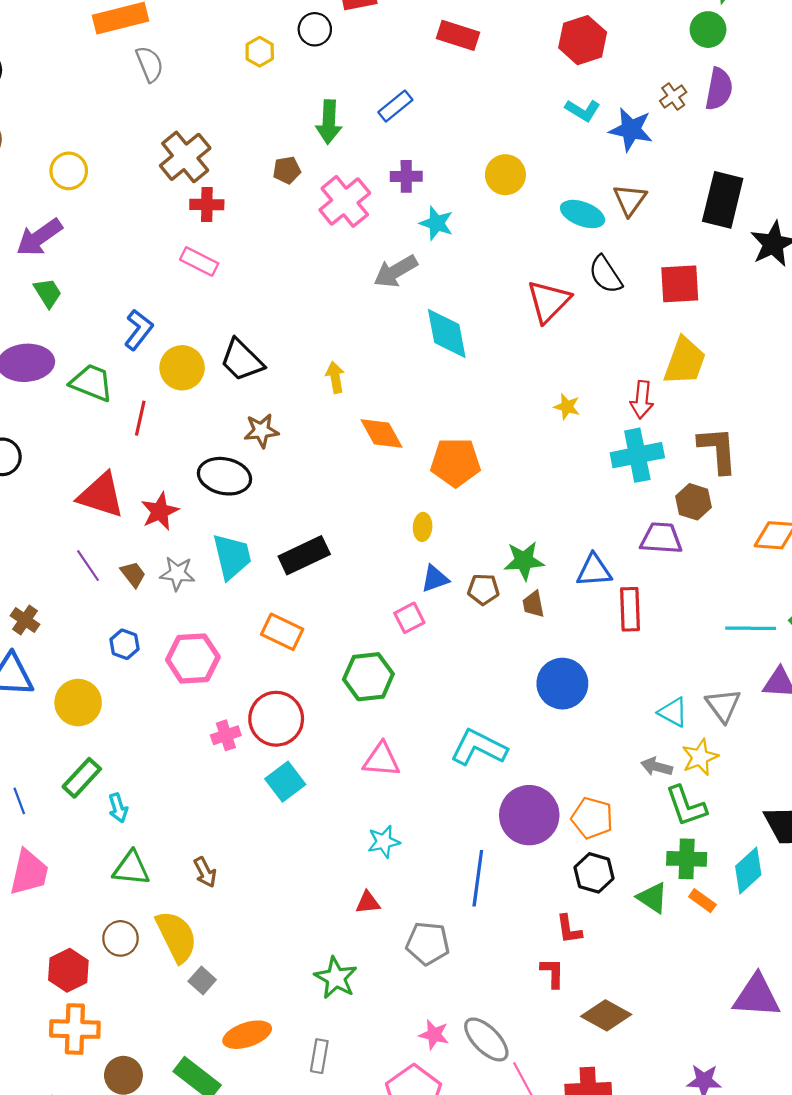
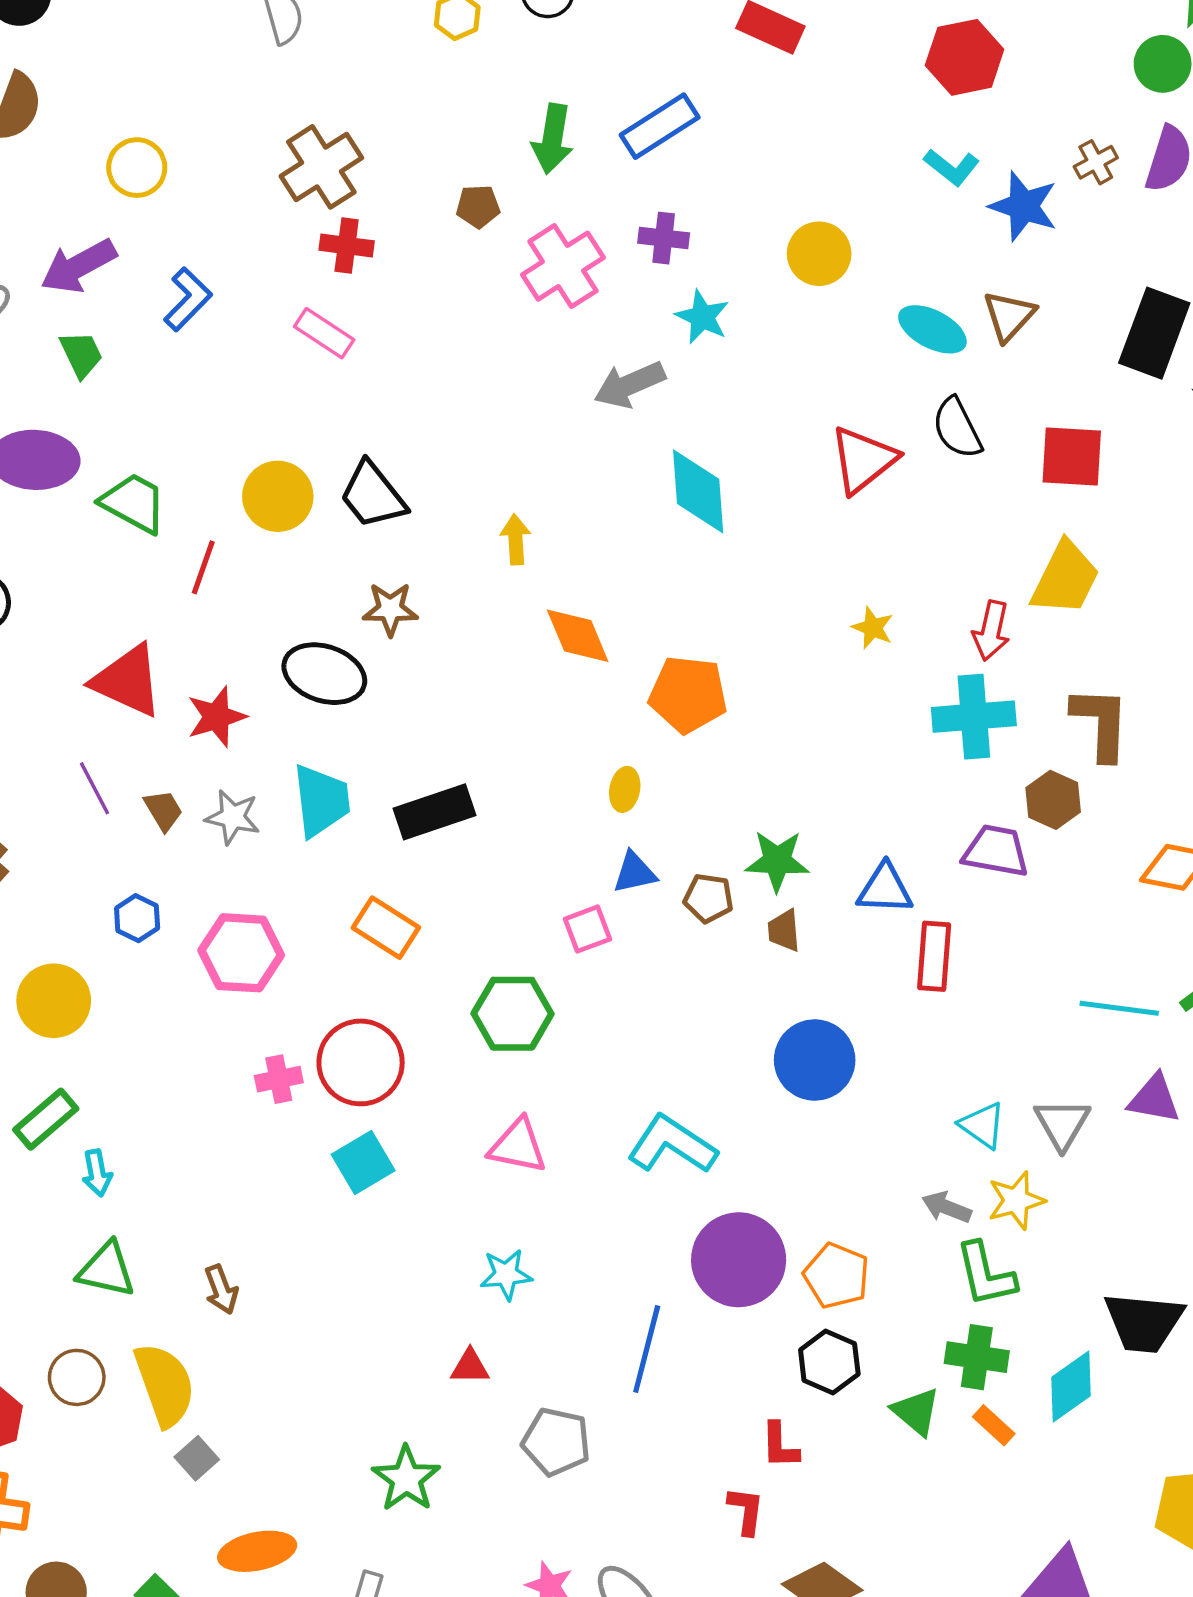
blue rectangle: (395, 106) -> (660, 126), size x1.4
blue L-shape: (139, 330) -> (188, 299), moved

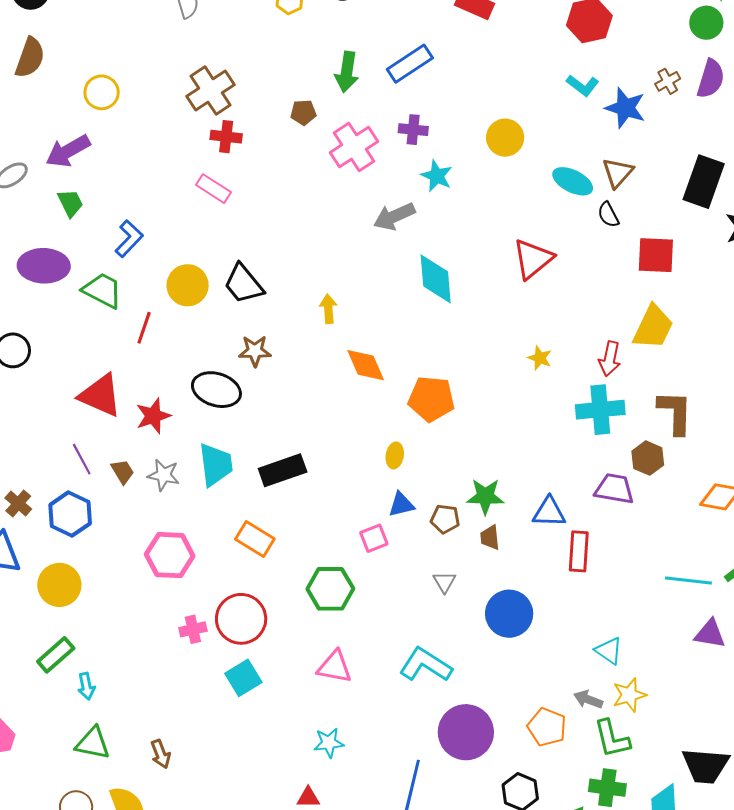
blue L-shape: (188, 299) -> (129, 239), moved
black semicircle: (957, 428) -> (608, 215), moved, size x0.7
blue hexagon: (137, 918) -> (70, 514), moved, size x1.6
gray triangle: (1062, 1124) -> (444, 582), moved, size x0.7
orange pentagon: (836, 1276) -> (547, 727), moved

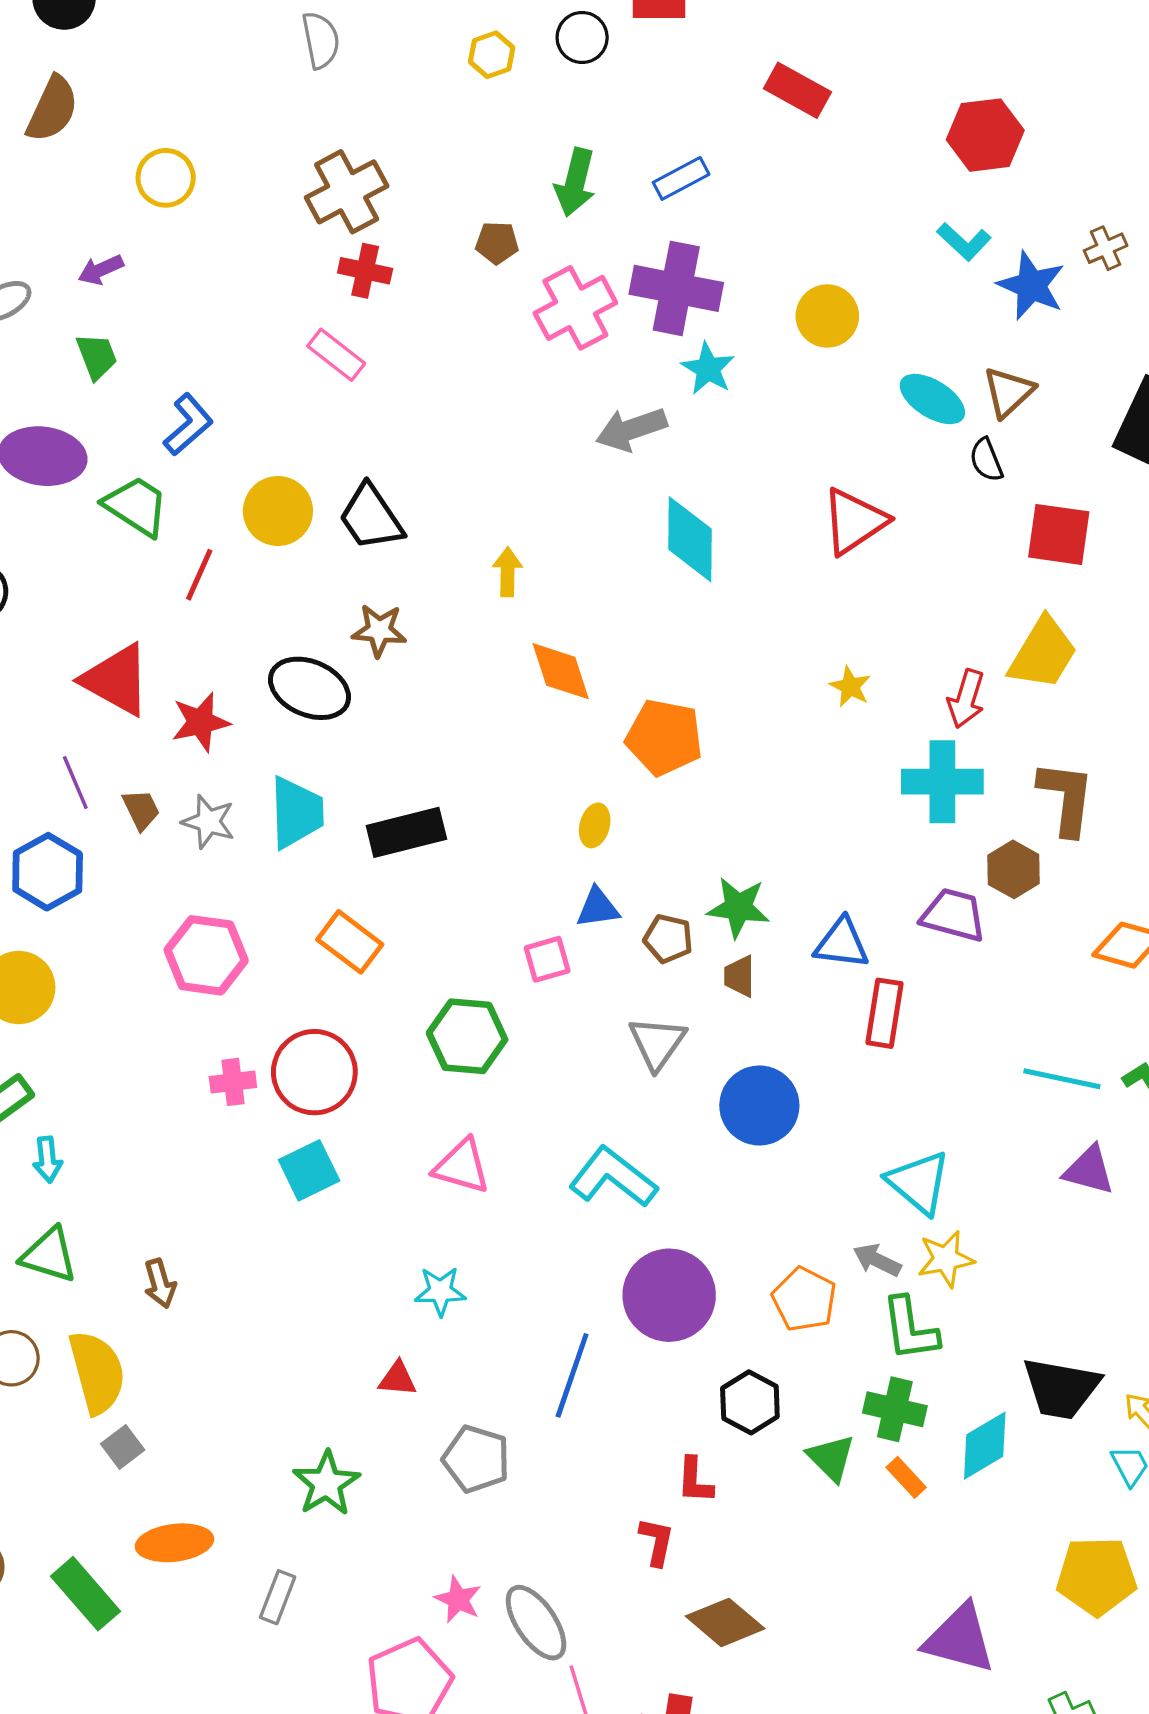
blue rectangle: (410, 64) -> (681, 178), size x0.7
purple cross: (413, 130) -> (676, 288), size x1.8
purple arrow: (68, 151) -> (101, 270), size x0.6
gray triangle: (444, 582) -> (657, 1043), size x1.5
cyan triangle: (609, 651) -> (919, 1182), size x1.4

